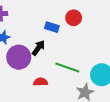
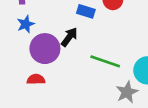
red semicircle: (40, 82) -> (36, 79), moved

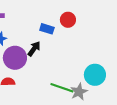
green line: (105, 61) -> (62, 88), moved

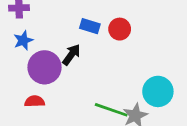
red circle: (68, 20) -> (120, 29), moved

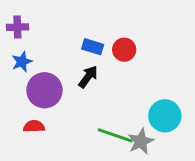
black arrow: (71, 55) -> (88, 77), moved

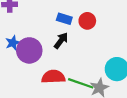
blue star: (22, 62) -> (13, 43), moved
red semicircle: (34, 126) -> (53, 77), moved, size x1.5

